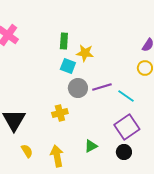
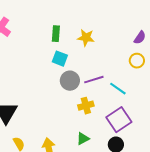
yellow star: (85, 53) -> (86, 38), moved
yellow cross: (60, 113) -> (86, 106), moved

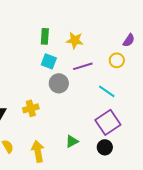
yellow circle: (137, 61) -> (117, 60), moved
purple line: (94, 80) -> (83, 66), moved
yellow cross: (86, 106) -> (31, 108), moved

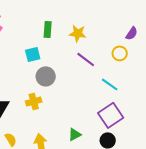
cyan square: (49, 61) -> (33, 54), moved, turned -35
purple line: (83, 66) -> (86, 59), turned 54
gray circle: (59, 83) -> (46, 76), moved

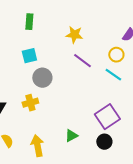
green rectangle: (48, 29) -> (29, 22), moved
cyan line: (110, 84) -> (113, 75), moved

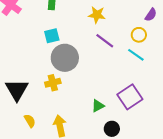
gray circle: (42, 78) -> (65, 58), size x1.4
green triangle: (71, 136) -> (98, 106), moved
black circle: (104, 142) -> (112, 129), moved

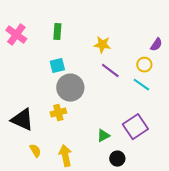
black triangle: (17, 90) -> (22, 120), turned -35

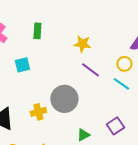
cyan square: (57, 66) -> (22, 65), moved
gray circle: (70, 88) -> (64, 99), moved
purple square: (135, 127) -> (115, 126), size x0.7

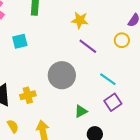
cyan line: (121, 84) -> (108, 79), moved
yellow cross: (38, 112) -> (28, 95), moved

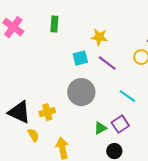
cyan square: (20, 41) -> (80, 58), moved
purple square: (113, 102) -> (120, 124), moved
yellow semicircle: (13, 126) -> (33, 135), moved

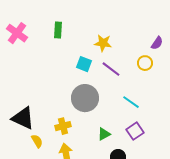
cyan square: (80, 58) -> (84, 64), turned 35
yellow cross: (47, 112) -> (63, 126), moved
purple square: (120, 124) -> (135, 131), moved

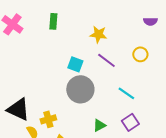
purple semicircle: (157, 43) -> (150, 21), moved, turned 56
cyan square: (84, 64) -> (75, 64), moved
yellow cross: (63, 126) -> (48, 119), moved

